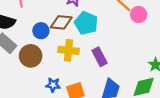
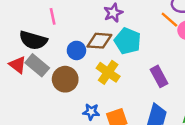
yellow cross: (69, 50) -> (108, 72), turned 30
purple rectangle: (100, 57) -> (159, 76), moved

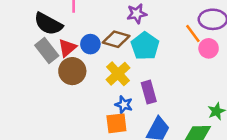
red triangle: (18, 65) -> (67, 48), moved, turned 30
purple rectangle: (159, 76) -> (149, 92), moved
blue star: (91, 112) -> (124, 105), moved

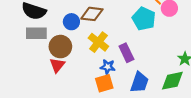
cyan pentagon: (145, 46) -> (144, 19), moved
red triangle: (67, 48) -> (57, 65), moved
gray rectangle: (47, 51) -> (36, 33), turned -42

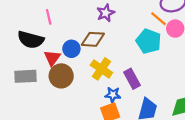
gray rectangle: (36, 33) -> (25, 76), moved
red triangle: (57, 65) -> (52, 58), moved

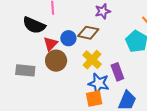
gray rectangle: (25, 76) -> (25, 70), moved
blue star: (113, 95) -> (99, 83), size x1.5

